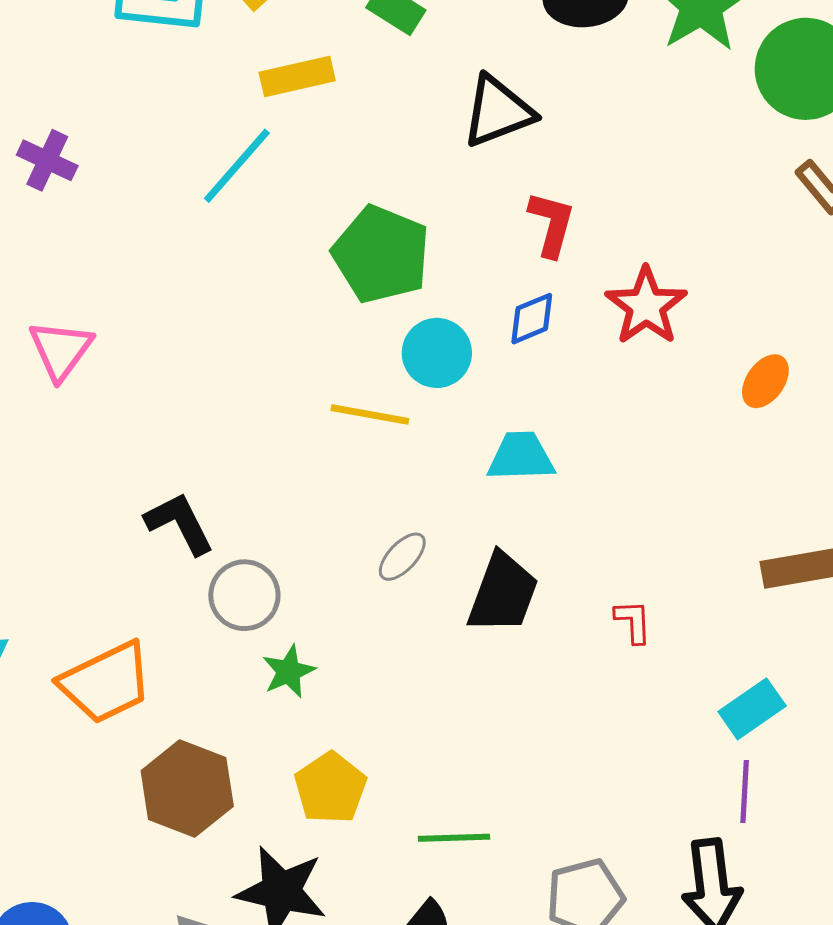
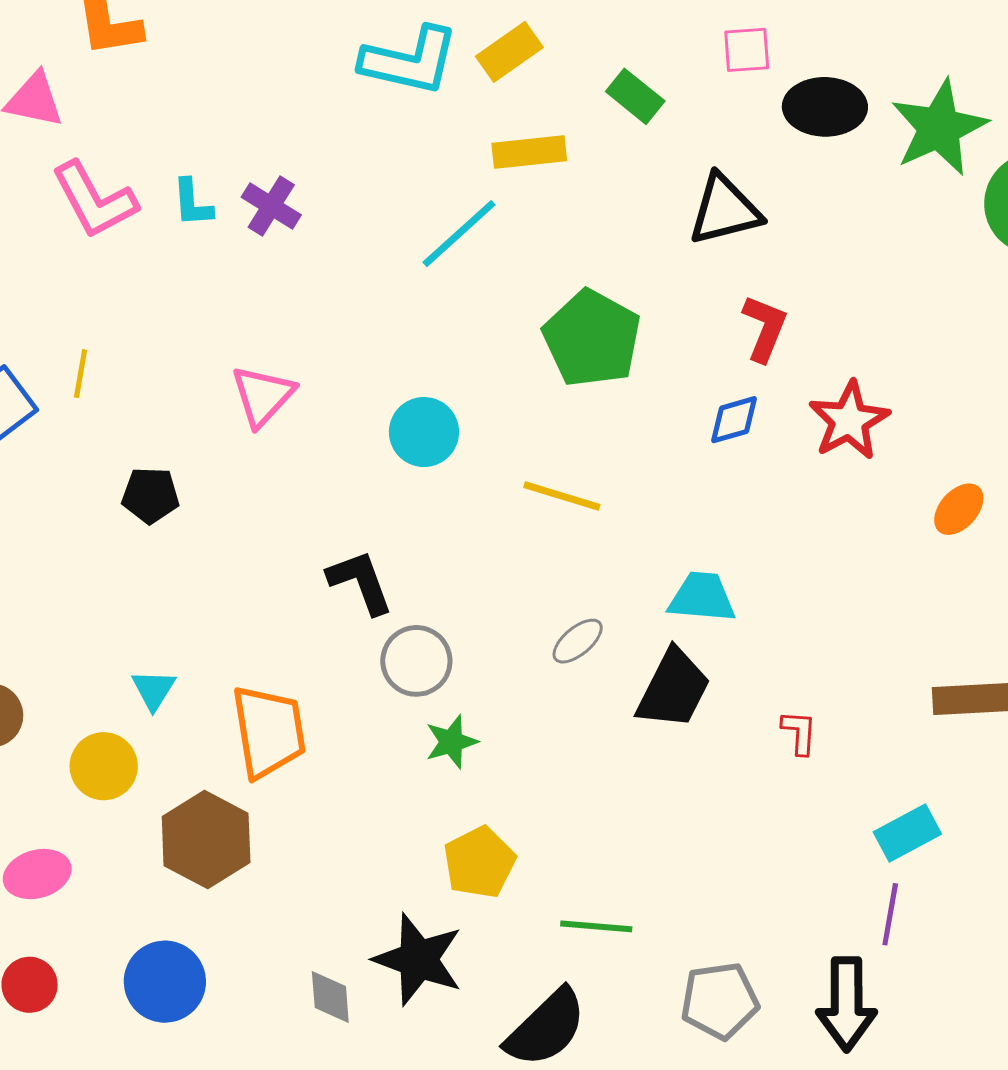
cyan circle: (437, 353) -> (424, 432), moved
cyan trapezoid: (521, 457) -> (702, 597), moved
orange trapezoid: (106, 683) -> (269, 732), turned -80
brown hexagon: (187, 788) -> (206, 840), moved

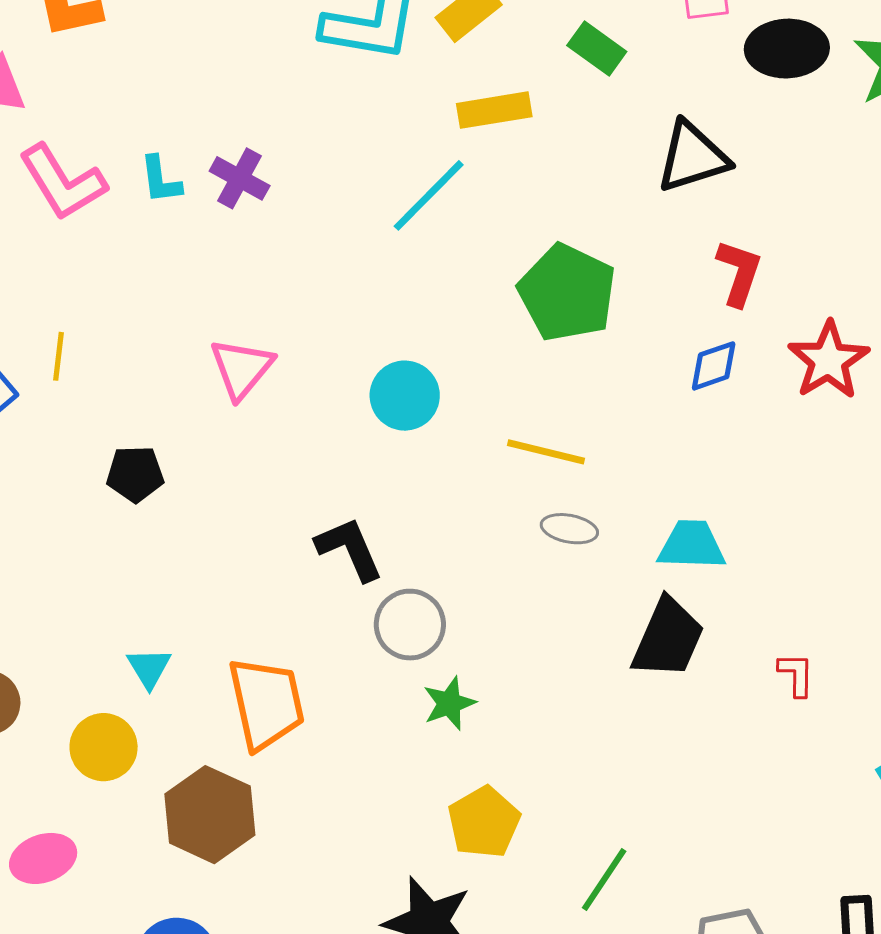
gray ellipse: (578, 641) -> (569, 529), moved, turned 54
green line: (596, 926) -> (604, 880), turned -58

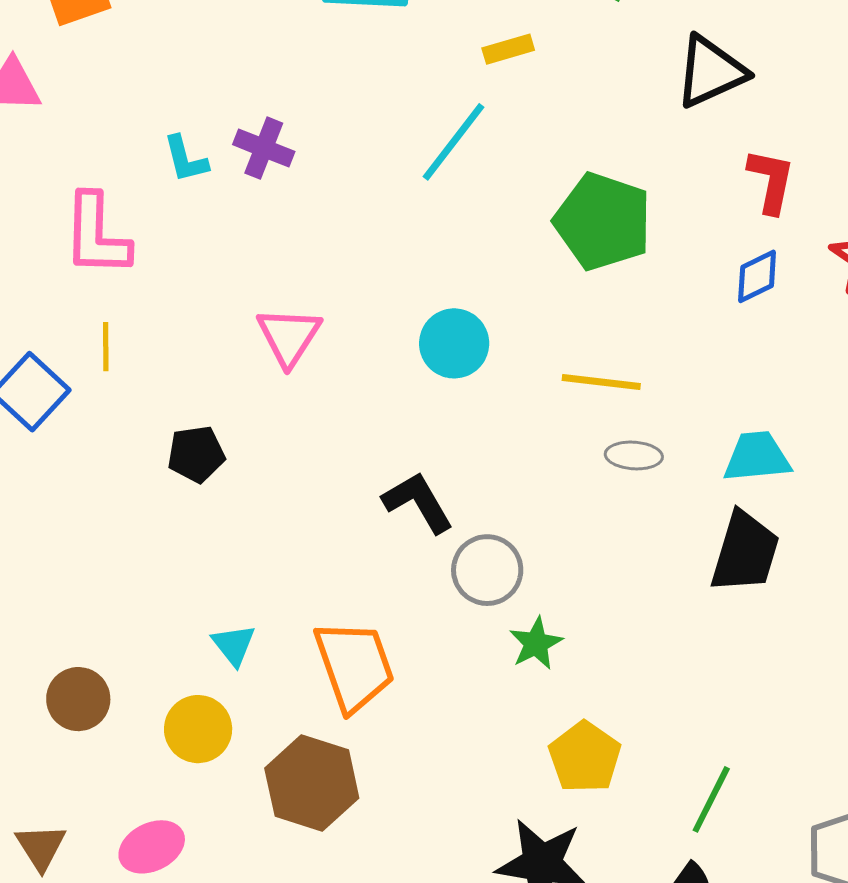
yellow rectangle: (494, 110) -> (508, 49), size x0.7
pink L-shape: (63, 182) -> (96, 235), moved, turned 40

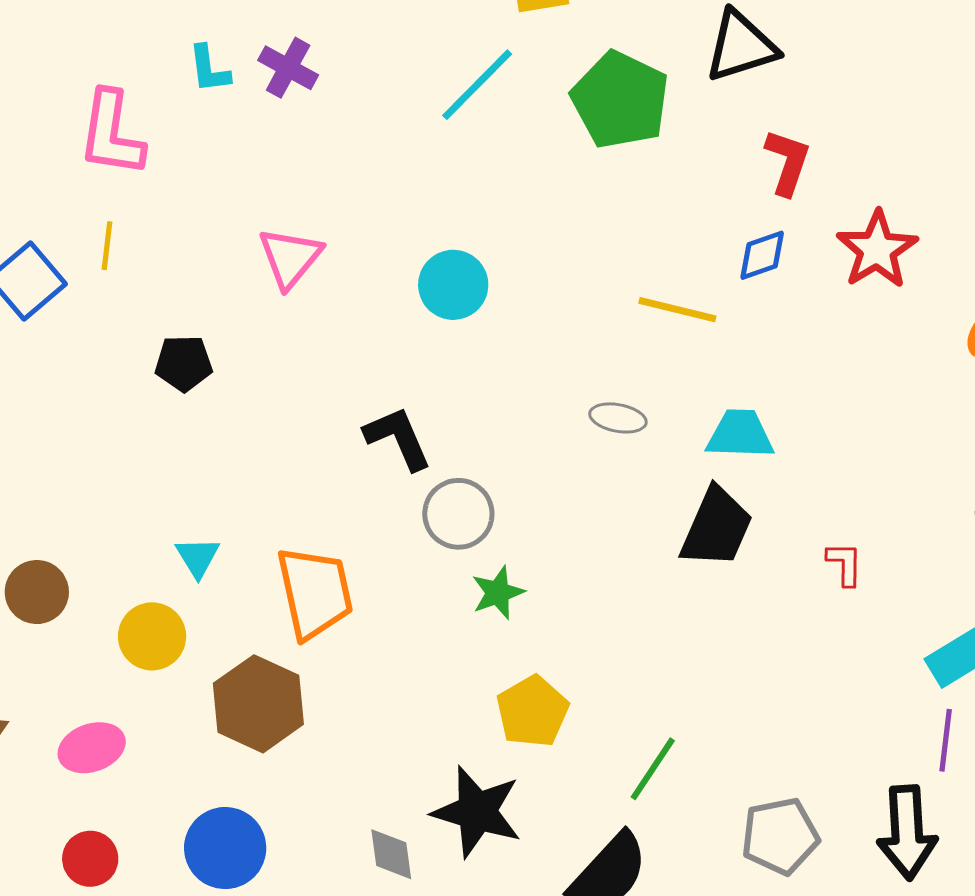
green pentagon: (603, 222) -> (620, 100), moved
yellow line: (601, 382) -> (677, 310), moved

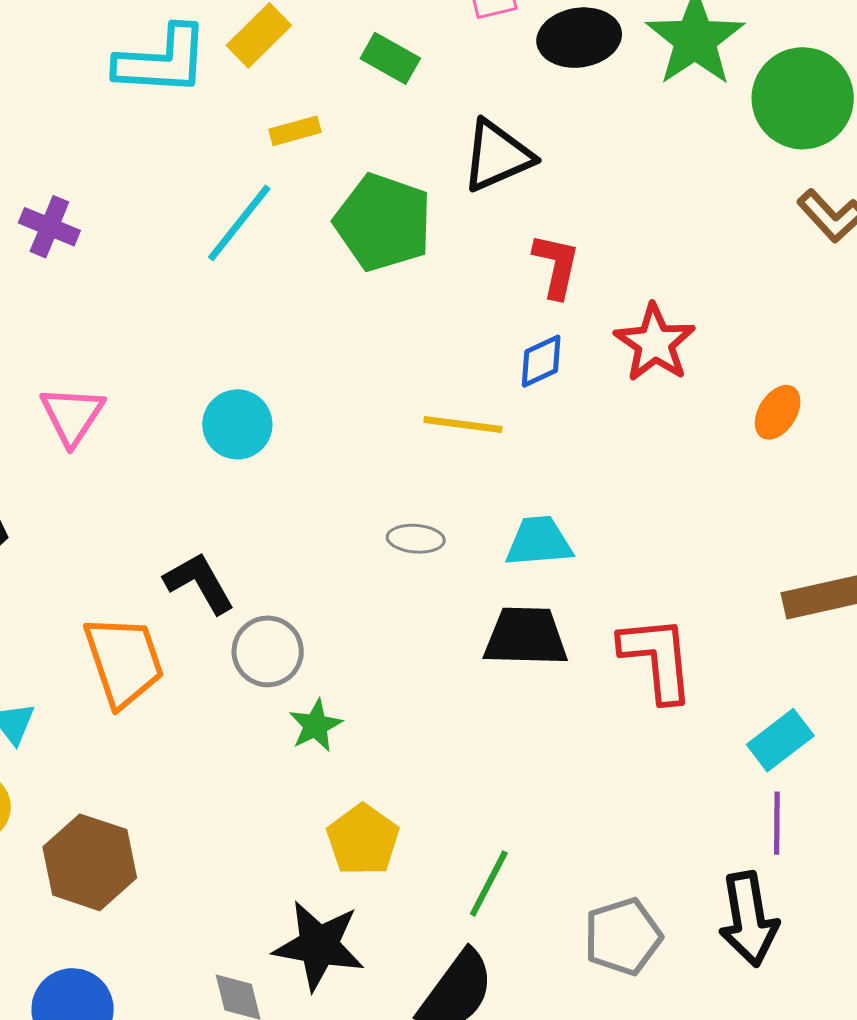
black trapezoid: (716, 527) -> (526, 637), turned -106
red L-shape: (845, 564) -> (657, 659), size x2.0
orange trapezoid: (315, 593) -> (124, 661), moved

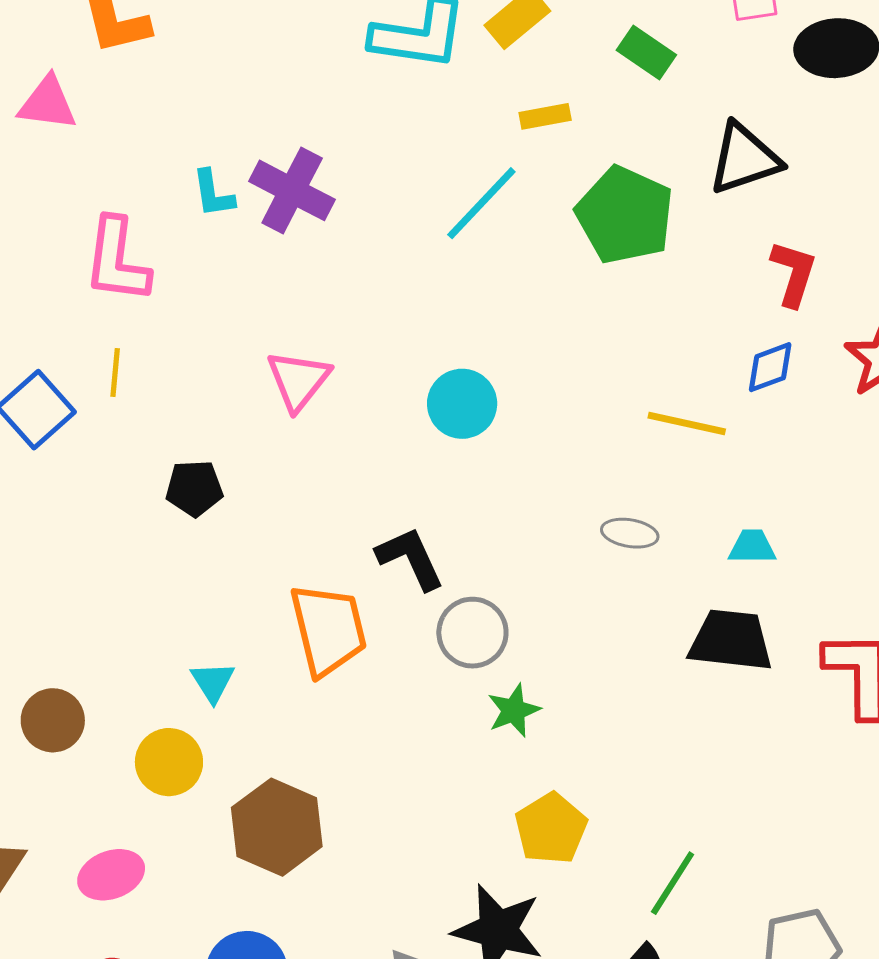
purple cross: (49, 227) -> (292, 190), size x1.4
cyan trapezoid: (539, 542) -> (752, 547), size x0.7

